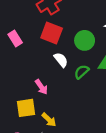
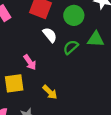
yellow arrow: (49, 120) -> (50, 92), moved

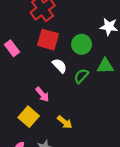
yellow square: (14, 83) -> (29, 117), turned -36

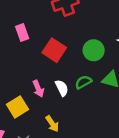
red square: (48, 40) -> (54, 50), moved
white semicircle: (60, 66) -> (62, 88), moved

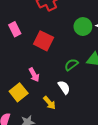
green circle: (94, 50) -> (83, 27), moved
white semicircle: (62, 88) -> (64, 87), moved

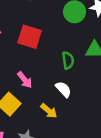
green semicircle: (71, 65) -> (68, 60), turned 128

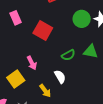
green semicircle: (68, 60) -> (68, 55), turned 56

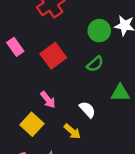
red square: (43, 31) -> (53, 56), turned 36
green triangle: (91, 51) -> (120, 93), moved
green semicircle: (68, 55) -> (95, 64), moved

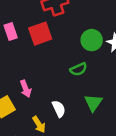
red square: (53, 56) -> (40, 34), moved
green triangle: (120, 93) -> (93, 103), turned 48

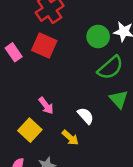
red square: (40, 34) -> (44, 45), turned -30
green semicircle: (78, 69) -> (110, 68), moved, size x1.5

